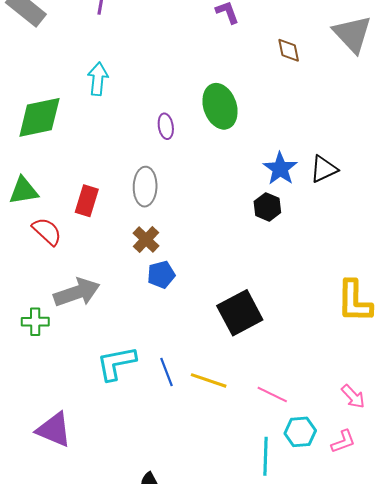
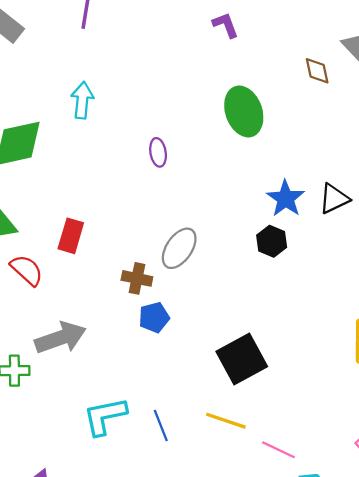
brown diamond: (289, 50) -> (317, 71), moved
green ellipse: (220, 106) -> (244, 111), moved
gray ellipse: (145, 187) -> (179, 248), moved, turned 33
brown cross: (146, 240) -> (137, 278), turned -32
yellow line: (209, 380) -> (226, 421), moved

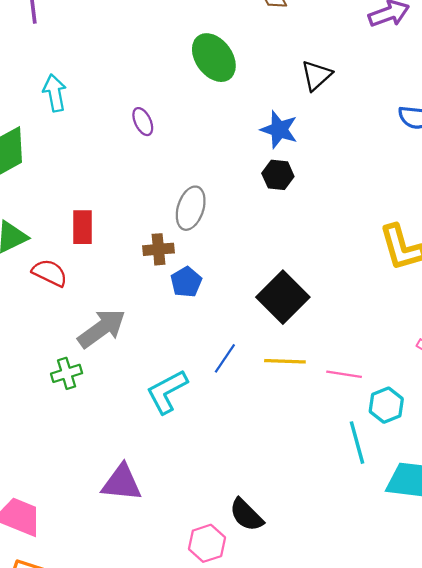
black triangle: (334, 199) -> (316, 75), moved
blue line: (161, 426) -> (225, 358), moved, turned 72

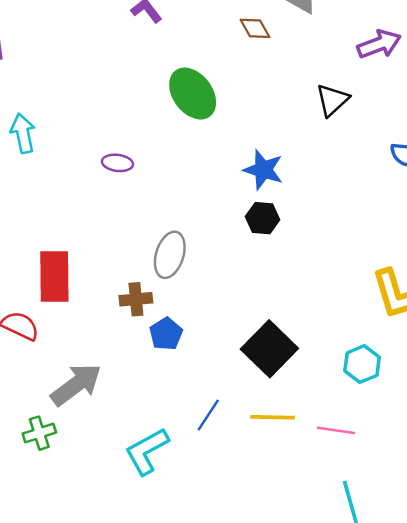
black triangle: (316, 75) -> (332, 100), moved
purple ellipse: (143, 122) -> (117, 163), turned -56
red rectangle: (82, 227) -> (54, 276), size x1.4
cyan hexagon: (386, 405) -> (362, 364), moved

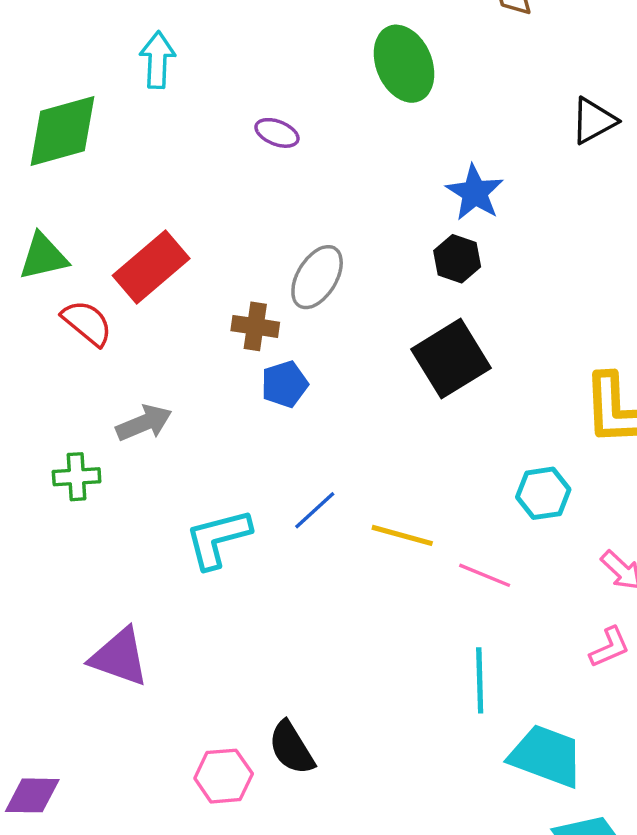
red rectangle: (54, 276) -> (151, 267), turned 36
black square: (269, 349) -> (451, 359), moved
gray arrow: (76, 385) -> (144, 423), size x0.7

